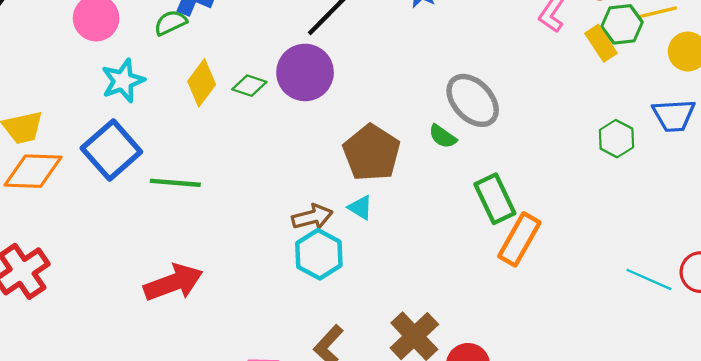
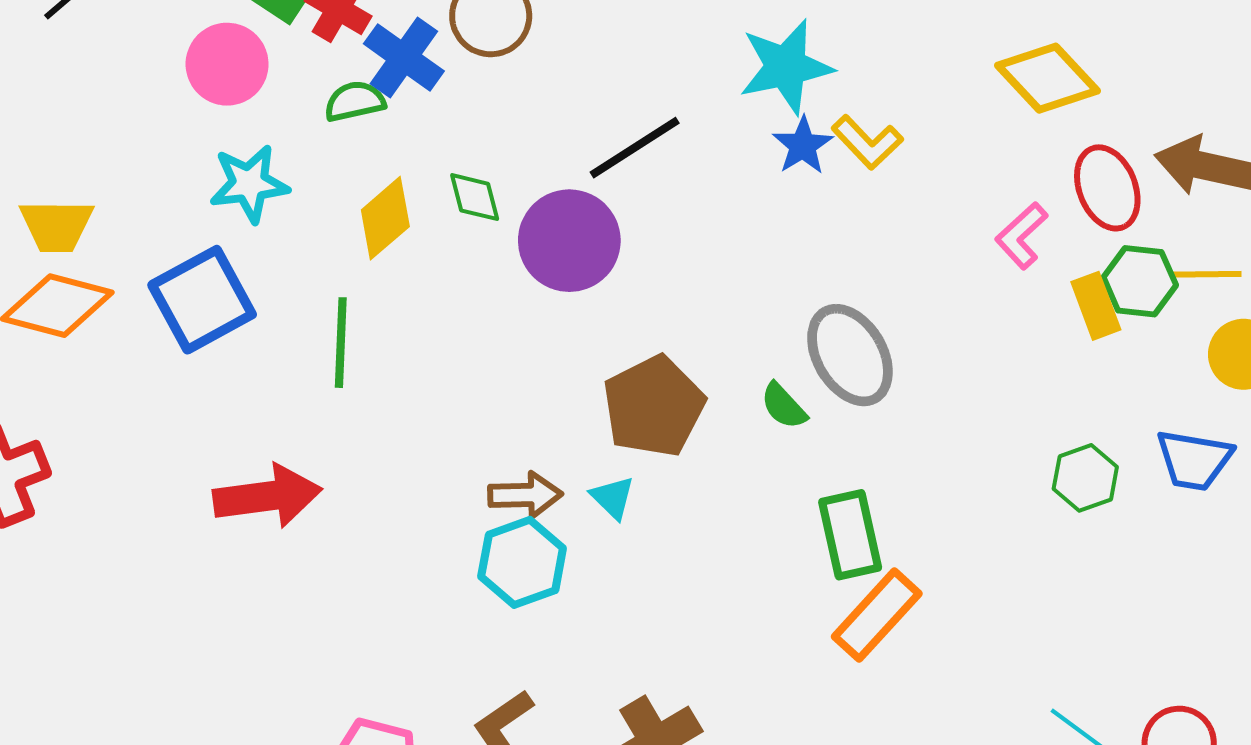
green diamond: (249, 86) -> (475, 197), moved, turned 44
green line: (175, 183) -> (341, 343), moved, turned 75
red arrow: (173, 283) -> (267, 496), moved

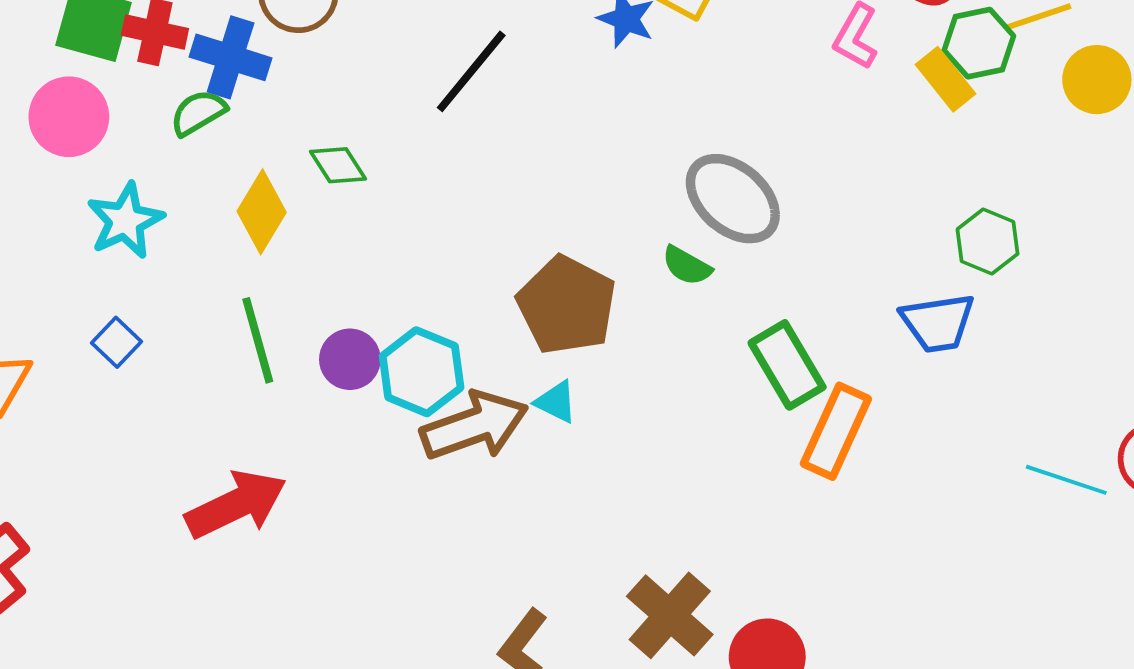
purple circle: (569, 241) -> (350, 359), moved, size x0.6
blue square: (202, 300) -> (117, 342), size x0.5
blue trapezoid: (1194, 460) -> (938, 323), moved
brown arrow: (525, 495) -> (474, 426), size x1.5
cyan hexagon: (522, 562) -> (422, 372), moved

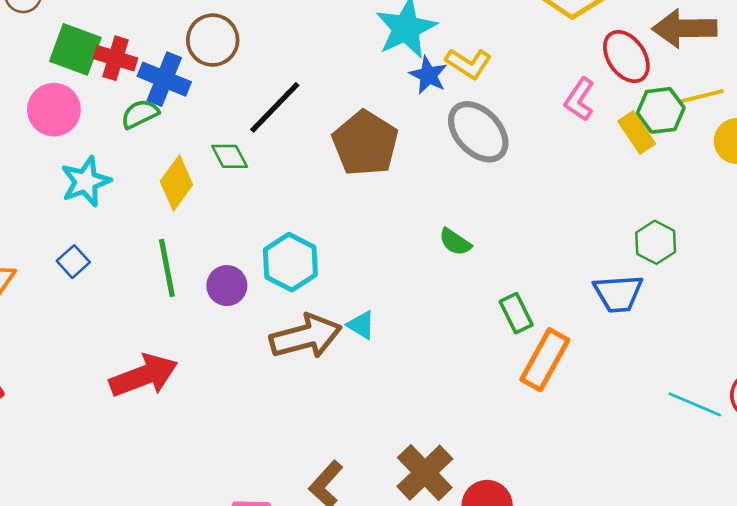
black line: (471, 71) -> (275, 107), moved
gray ellipse: (733, 199) -> (478, 132), moved
brown pentagon: (567, 305) -> (365, 143), moved
green rectangle: (787, 365) -> (516, 313), size x0.7
cyan hexagon: (422, 372) -> (290, 262), moved

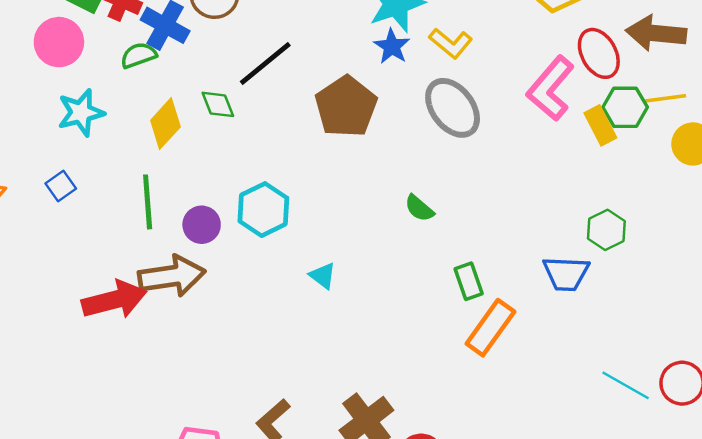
blue star: (428, 75) -> (392, 46), moved
pink L-shape: (579, 99) -> (550, 88), size x1.6
brown arrow: (306, 336) -> (172, 276), moved

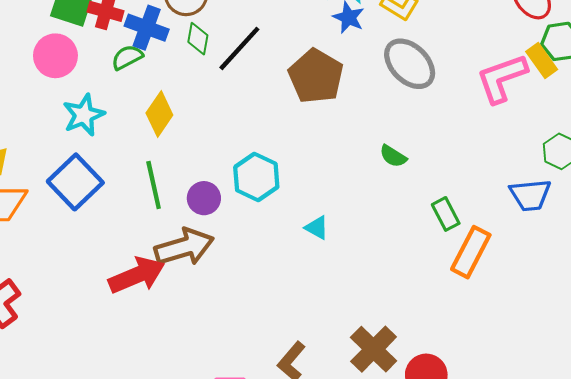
pink L-shape: (550, 88) -> (502, 78), moved, turned 38
green diamond: (218, 104) -> (198, 39), moved, turned 40
blue square: (61, 186) -> (75, 182), size x2.0

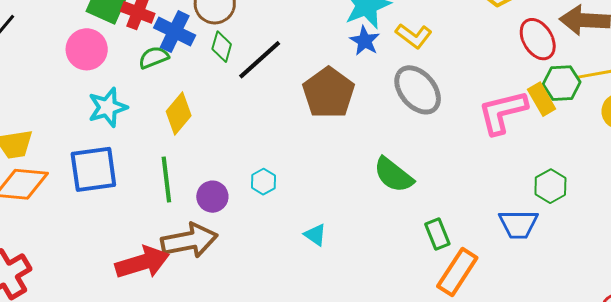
green semicircle: (393, 156) -> (393, 175), size x1.6
cyan hexagon: (256, 177) -> (263, 182), size x0.6
blue square: (75, 182) -> (93, 169), turned 30

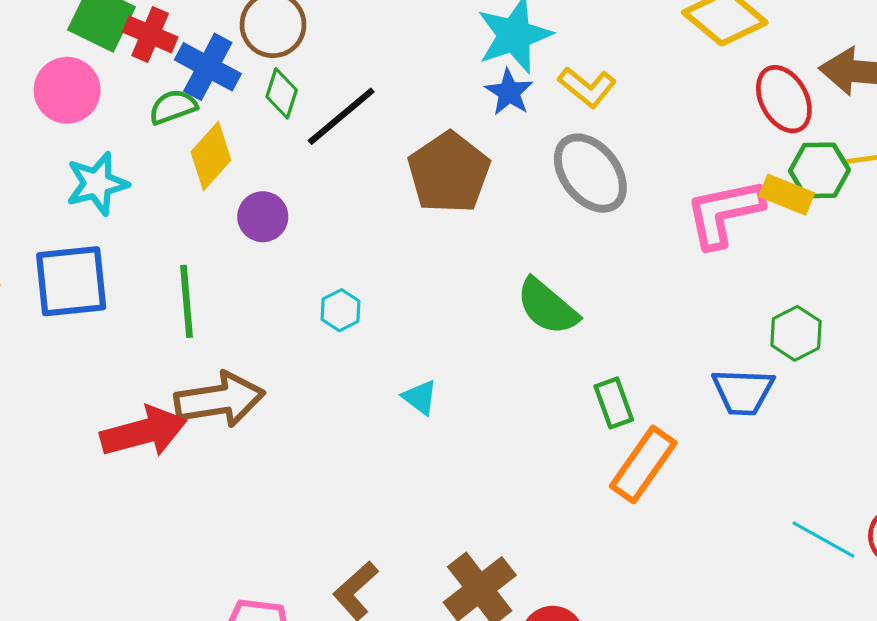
yellow rectangle: (542, 99) -> (787, 195), turned -40
yellow diamond: (179, 114) -> (211, 156), moved
purple circle: (212, 197) -> (263, 217), moved

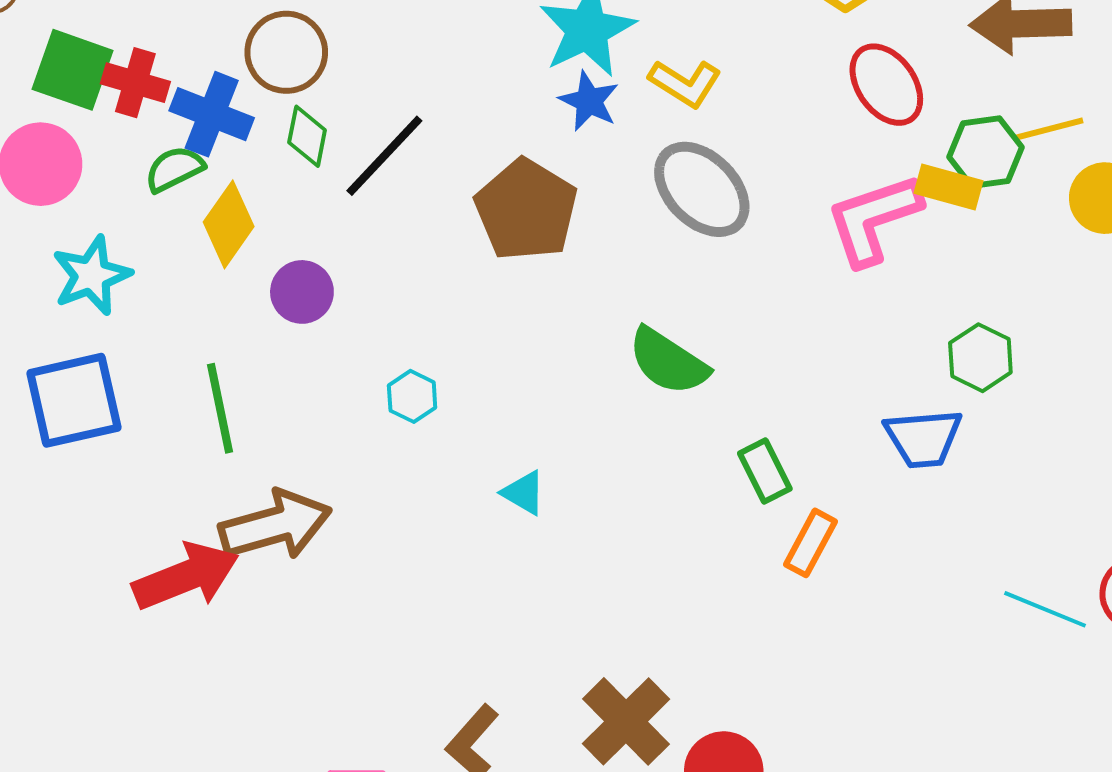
red ellipse: (784, 99) -> (886, 85), moved
orange rectangle: (643, 464) -> (811, 543), size x0.7

